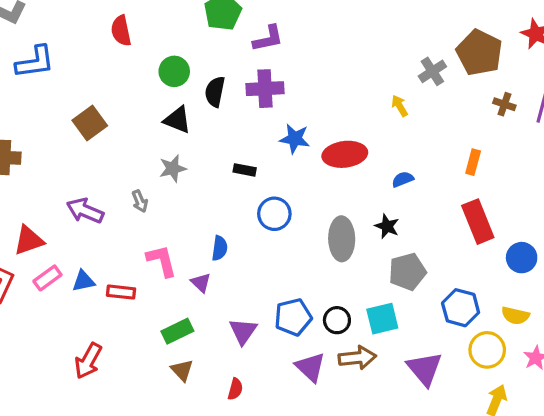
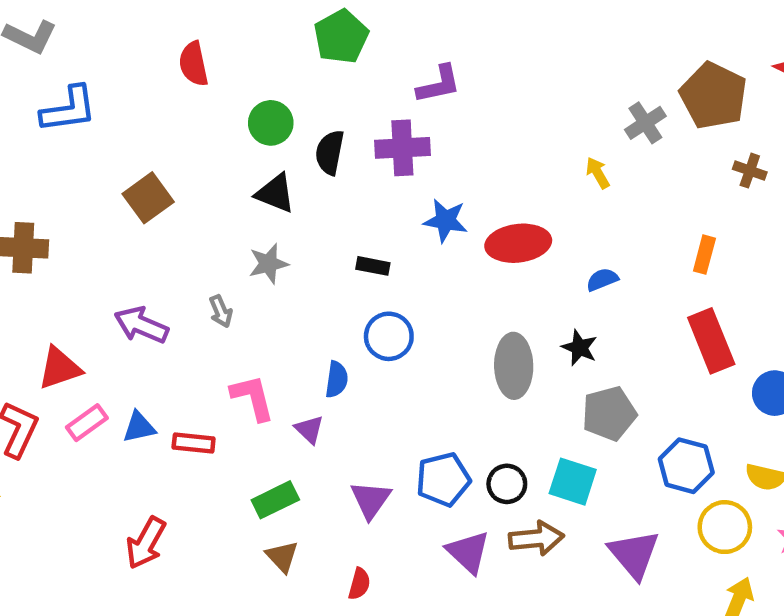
purple L-shape: (268, 39) -> (439, 84), moved
blue circle: (274, 214) -> (389, 336), moved
cyan square: (382, 319) -> (573, 482), turned 32

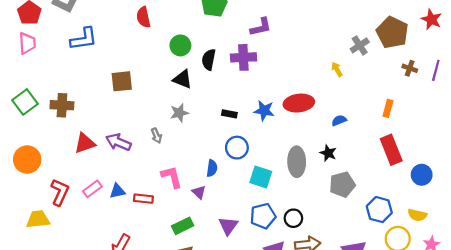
brown square: (148, 198) -> (122, 81), turned 30
blue star: (446, 221) -> (264, 111), moved
red triangle: (60, 368) -> (85, 143), moved
cyan square: (573, 482) -> (261, 177), moved

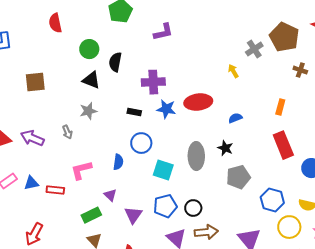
purple cross: (243, 57) -> (153, 82), moved
pink L-shape: (172, 177) -> (81, 170), turned -90
purple triangle: (199, 192) -> (110, 195), moved

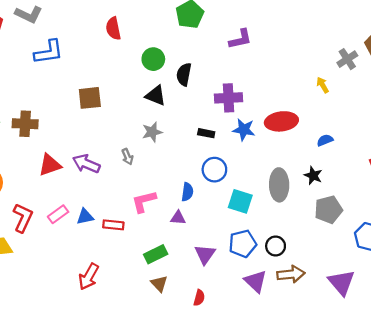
purple triangle: (110, 195) -> (178, 218), moved, turned -40

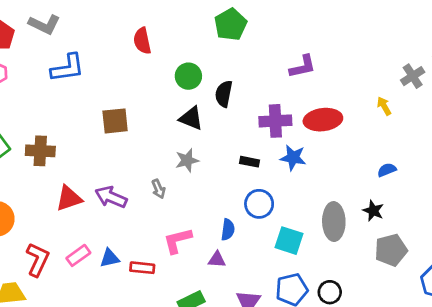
purple L-shape: (240, 39) -> (303, 67), moved
red ellipse: (281, 121) -> (323, 120), moved

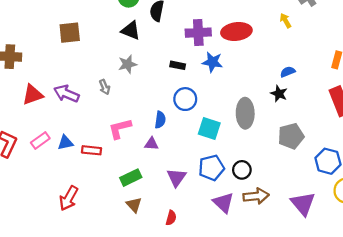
black star: (373, 211) -> (279, 94), moved

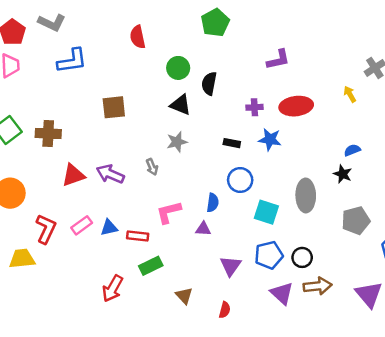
purple cross: (198, 33) -> (254, 107), size x0.6
green rectangle: (131, 178) -> (151, 266), moved

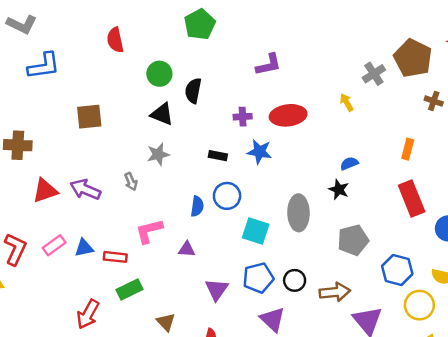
blue semicircle: (213, 203) -> (197, 206), moved
brown arrow: (318, 286) -> (335, 292), moved

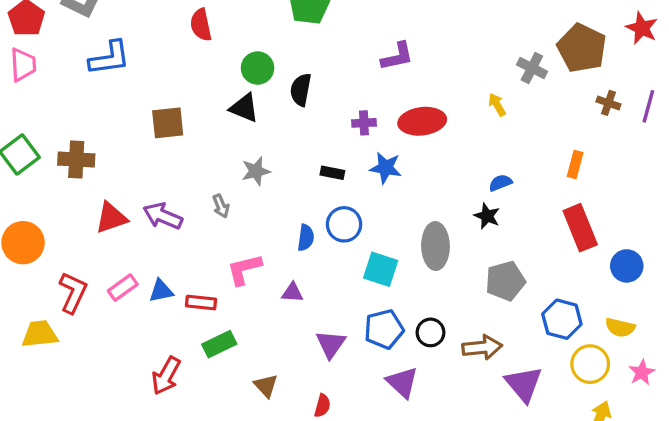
gray cross: (374, 74) -> (532, 68), turned -30
black triangle: (162, 114) -> (244, 108), moved

